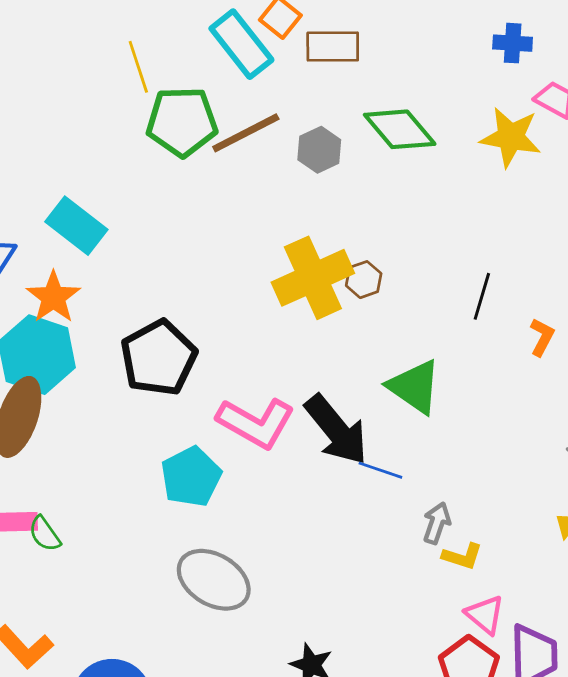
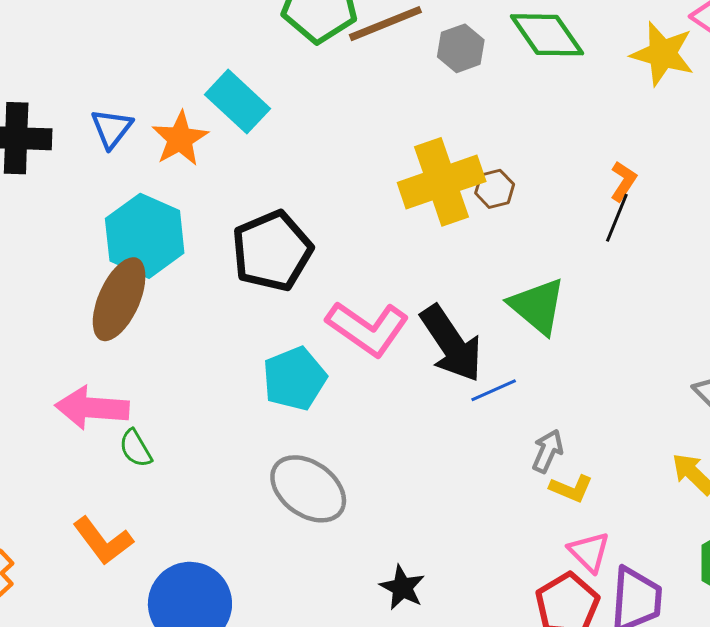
cyan rectangle: (76, 226) -> (238, 102), moved
orange star: (53, 297) -> (180, 139), moved
orange L-shape: (542, 337) -> (623, 181), moved
blue line: (380, 470) -> (494, 390), turned -48
green semicircle: (45, 534) -> (136, 448), moved

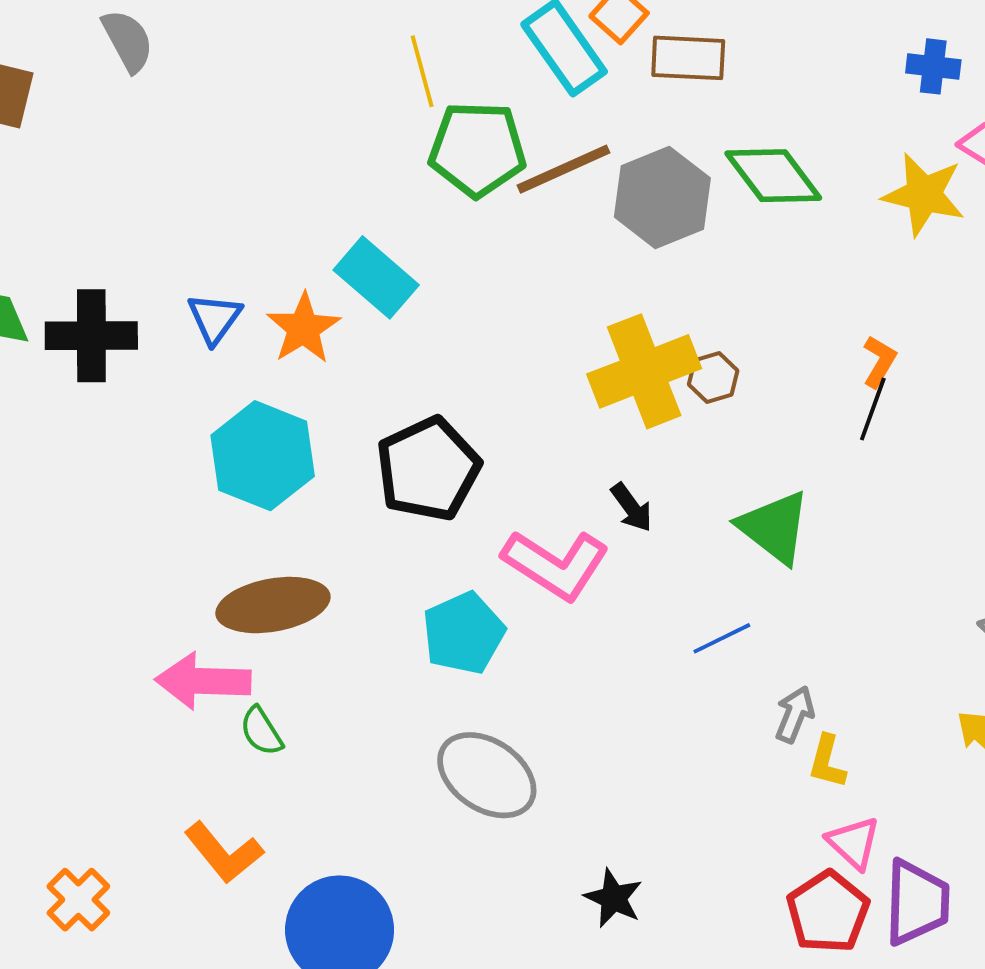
gray hexagon: (461, 48) -> (662, 197), size x1.6
brown ellipse: (119, 299) -> (273, 605), moved, turned 58
black arrow: (451, 344) -> (632, 507), moved, size x0.5
yellow L-shape: (571, 489) -> (827, 762), turned 84

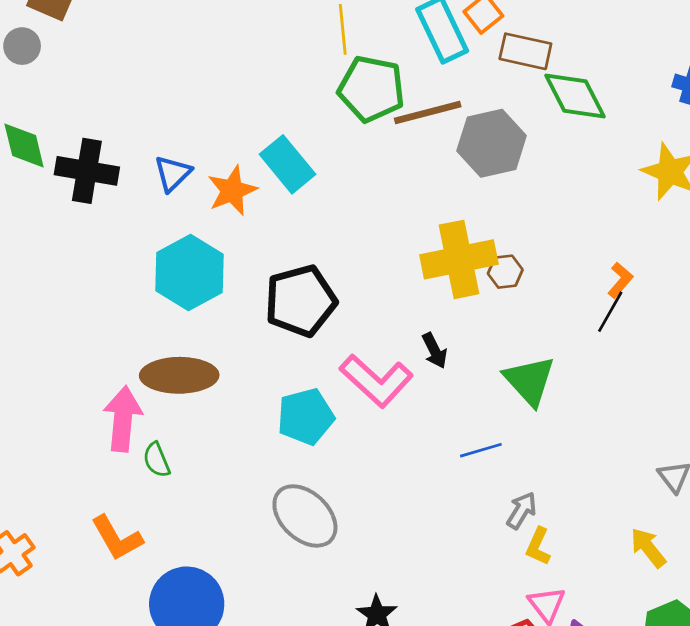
green diamond: (773, 176) -> (575, 96), moved
pink arrow: (203, 681) -> (123, 419), turned 84

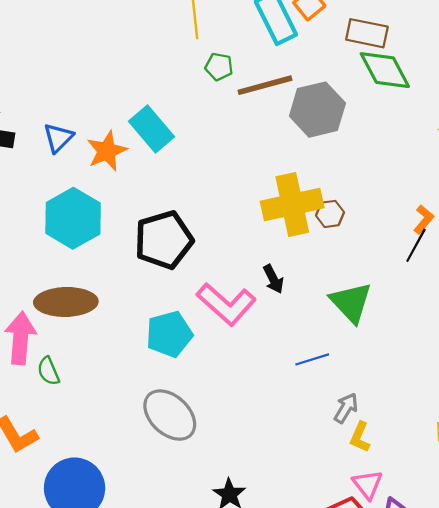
brown rectangle: (525, 51) -> (367, 33), moved
green pentagon: (371, 89) -> (219, 67), size x0.5

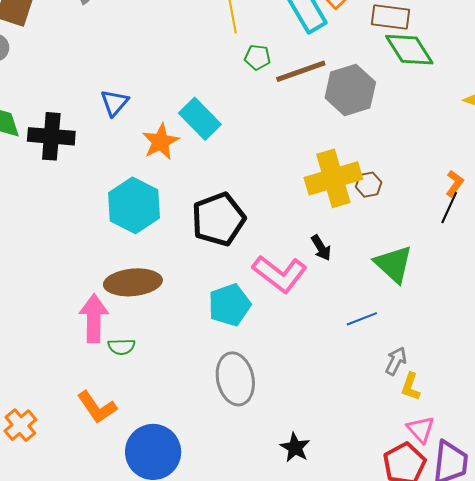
blue triangle: (58, 138) -> (115, 103), moved
green semicircle: (48, 371) -> (121, 347), turned -64
gray ellipse: (170, 415) -> (235, 379), turned 39

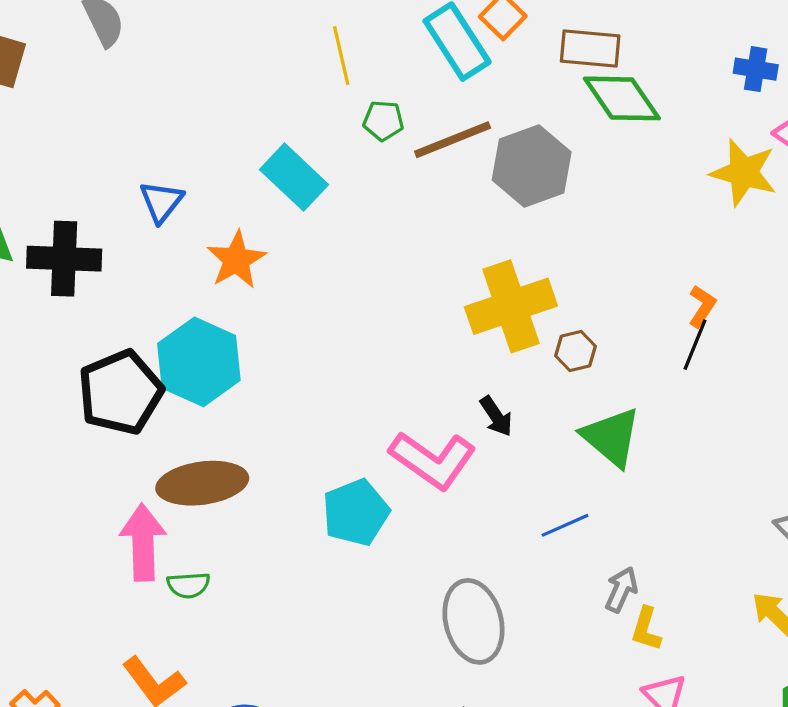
cyan rectangle: (200, 119) -> (294, 177), moved
brown hexagon: (369, 185) -> (576, 351), moved
black pentagon: (218, 219) -> (120, 392), moved
gray ellipse: (235, 379) -> (473, 621), moved

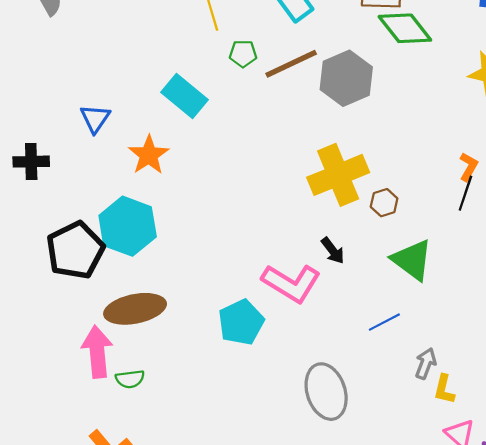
black cross: (64, 259) -> (31, 162), size x0.7

